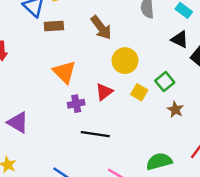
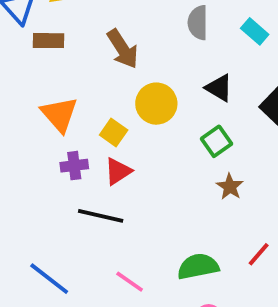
black triangle: (180, 39) -> (219, 88), moved
red triangle: (104, 92) -> (118, 171), moved
yellow square: (139, 92) -> (114, 132), moved

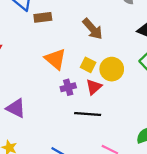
brown arrow: (123, 49) -> (93, 29), moved
yellow circle: (156, 104) -> (112, 69), moved

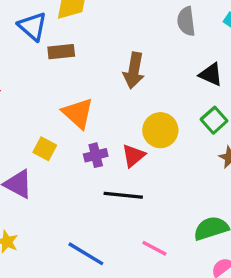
brown arrow: (93, 29) -> (134, 70), turned 50
yellow square: (88, 65) -> (45, 149), moved

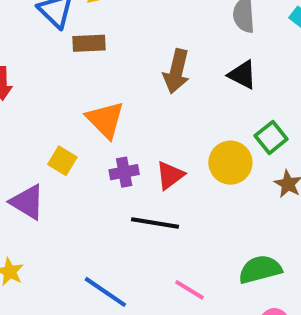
black triangle: (211, 74) -> (242, 75), moved
yellow circle: (160, 130) -> (230, 163), moved

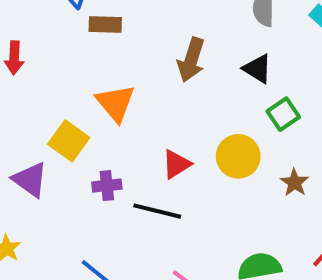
green square: (271, 137) -> (283, 114), moved
yellow square: (62, 161) -> (69, 141), size x1.4
purple cross: (124, 172) -> (107, 186), moved

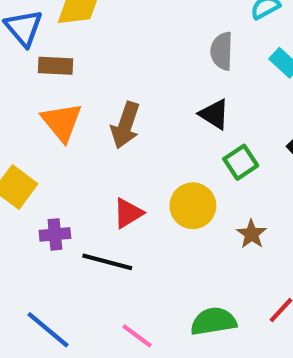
brown arrow: (191, 60) -> (125, 125), moved
orange triangle: (115, 103) -> (62, 122), moved

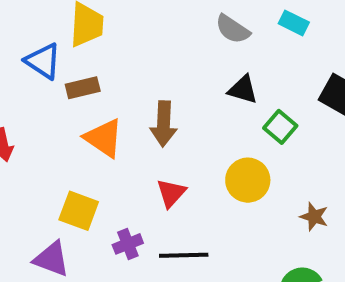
gray semicircle: (222, 51) -> (233, 29), turned -42
red triangle: (128, 213) -> (171, 193), moved
brown star: (251, 234) -> (314, 217), moved

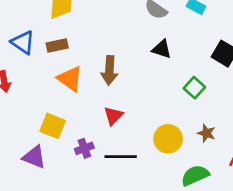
blue triangle: (43, 61) -> (23, 42), moved
green square: (280, 127) -> (194, 88), moved
yellow circle: (248, 180) -> (168, 139), moved

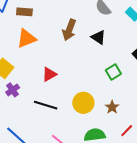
brown arrow: (109, 70) -> (69, 30), moved
orange triangle: (70, 79) -> (26, 38), turned 45
purple cross: (84, 148) -> (13, 90), moved, turned -32

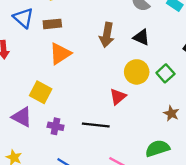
red triangle: (49, 74) -> (118, 97), moved
purple cross: (13, 90) -> (56, 126), moved, turned -32
yellow circle: (83, 103) -> (137, 72), moved

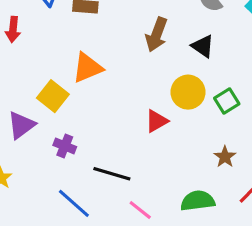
orange triangle: (60, 54) -> (88, 68), moved
purple triangle: (22, 117) -> (21, 125), turned 45
black line: (96, 125) -> (112, 174), moved

